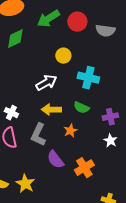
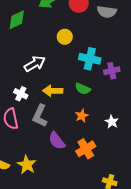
white arrow: (46, 83) -> (35, 64), moved
white cross: (11, 113) -> (21, 94), moved
purple cross: (110, 117) -> (112, 71), moved
orange star: (70, 131) -> (82, 116), moved

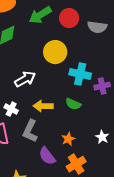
yellow circle: (65, 37) -> (55, 52), size x1.5
orange star: (82, 116) -> (68, 139), moved

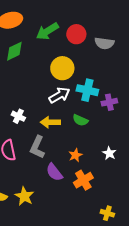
white arrow: (25, 79) -> (59, 95), moved
white cross: (11, 109) -> (18, 116), moved

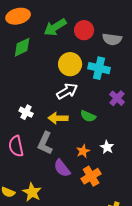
cyan cross: (87, 90) -> (99, 68), moved
purple cross: (109, 102) -> (117, 98), turned -35
white star: (109, 153) -> (107, 147), moved

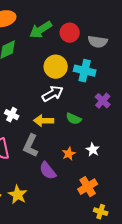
orange cross: (91, 176) -> (88, 187), moved

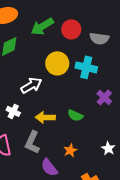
white arrow: (53, 94) -> (31, 85), moved
white star: (93, 150) -> (108, 148), moved

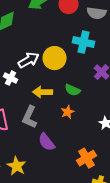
yellow circle: (57, 63) -> (55, 58), moved
white cross: (13, 111) -> (11, 78), moved
orange star: (70, 150) -> (68, 112), moved

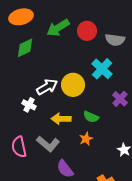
cyan cross: (84, 42) -> (102, 69), turned 30
gray L-shape: (30, 117) -> (48, 144), turned -75

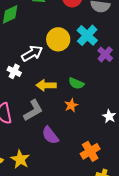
yellow circle: (73, 85) -> (58, 39), moved
purple cross: (120, 99) -> (105, 54), moved
gray L-shape: (48, 144) -> (33, 110), turned -70

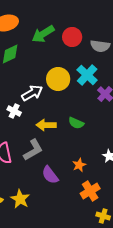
orange star: (71, 105) -> (79, 165), moved

